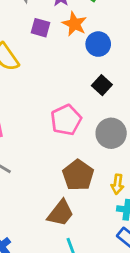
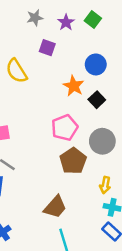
orange star: (74, 24) -> (74, 86), moved
brown pentagon: (78, 175) -> (73, 161), moved

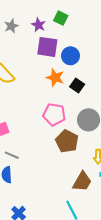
purple square: (47, 48) -> (47, 47), moved, size x1.5
pink pentagon: (65, 128) -> (54, 114), turned -30
brown trapezoid: (55, 207) -> (82, 182), moved

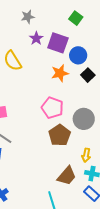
purple star: (38, 25) -> (36, 38), moved
orange star: (55, 78) -> (60, 73), turned 30
black square: (77, 86) -> (88, 75), moved

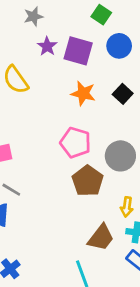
blue circle: (78, 55) -> (119, 46), moved
orange star: (60, 73) -> (83, 93), turned 30

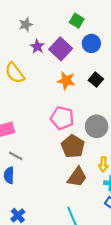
purple square: (78, 51) -> (61, 49), turned 30
brown trapezoid: (101, 238) -> (77, 177), moved

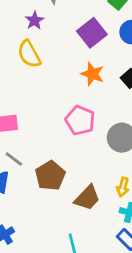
purple star: (37, 47) -> (35, 20), moved
brown pentagon: (73, 146) -> (50, 176), moved

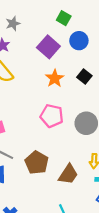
orange star: (92, 74) -> (55, 78), turned 30

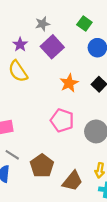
gray star: (13, 24) -> (42, 24), moved
purple square: (48, 47) -> (52, 47), moved

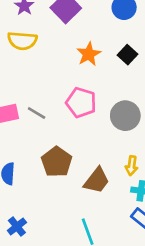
yellow semicircle: (18, 71) -> (22, 41), turned -50
gray line: (12, 155) -> (37, 113), moved

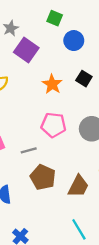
gray line: (37, 113) -> (29, 150), moved, turned -35

